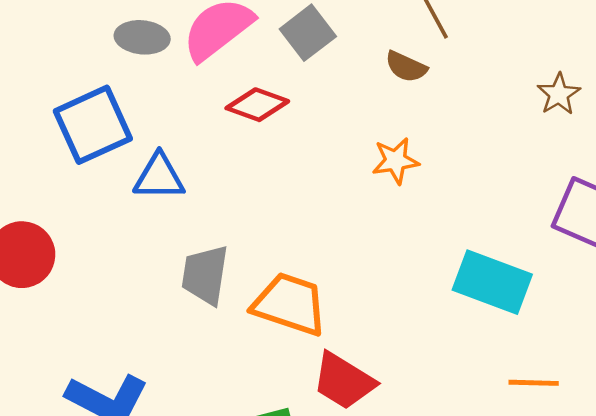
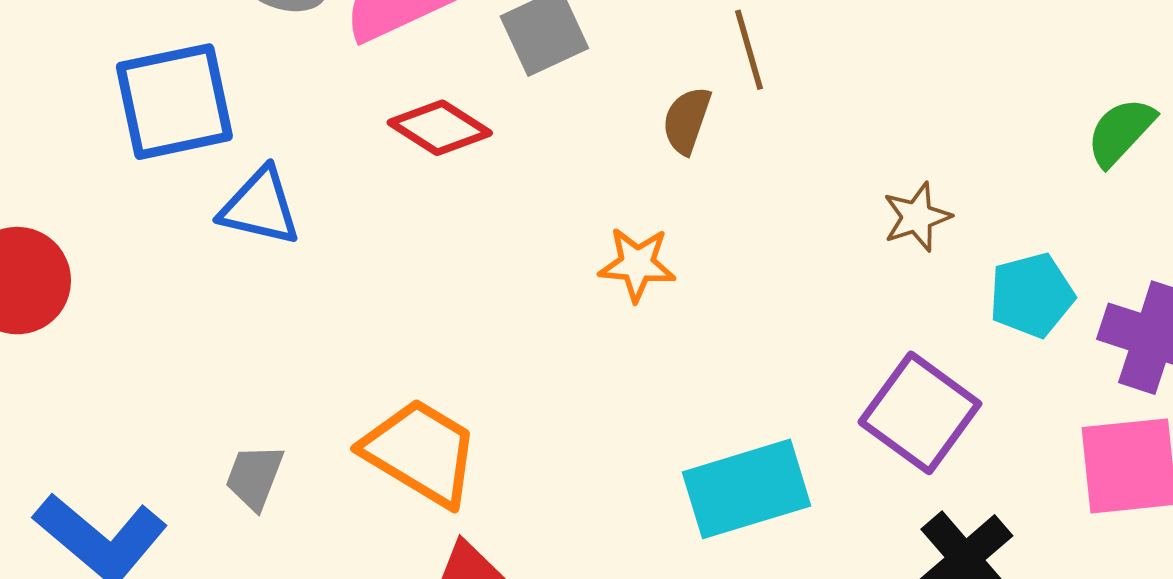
brown semicircle: (406, 67) -> (687, 120), turned 72
gray trapezoid: (205, 275) -> (254, 477), moved, size x0.7
cyan rectangle: (492, 282) -> (747, 489), turned -50

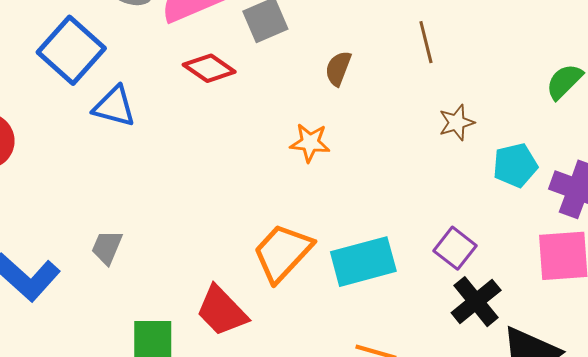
brown line: (749, 50) -> (426, 42), moved
blue square: (174, 102) -> (71, 50), turned -38
purple square: (920, 413) -> (455, 248), moved, size x0.7
orange trapezoid: (421, 452) -> (283, 253), moved, turned -80

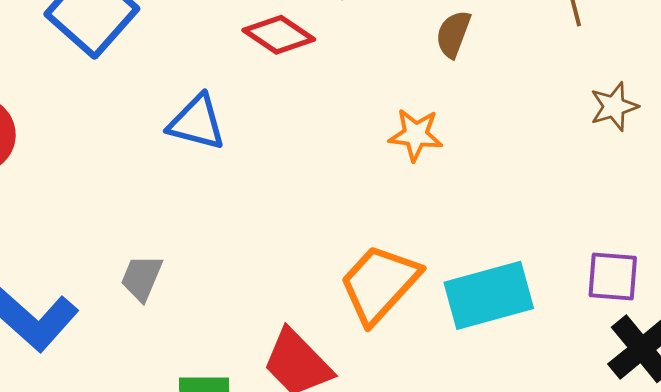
blue triangle: (114, 106) -> (197, 122), moved
purple square: (455, 248) -> (613, 277), turned -33

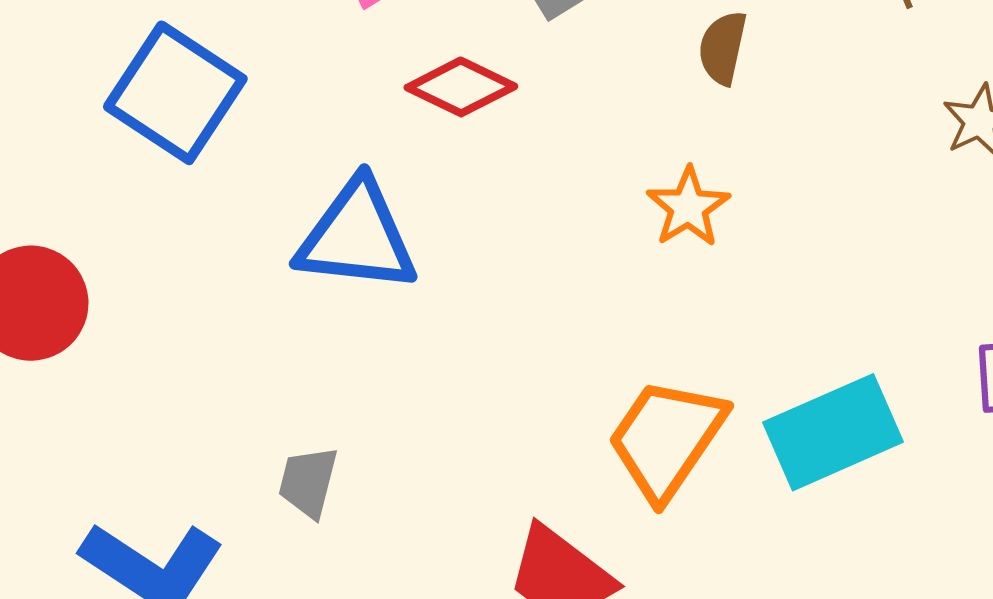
blue triangle: (197, 122) -> (357, 237), size x1.4
orange star: (416, 135) -> (688, 207), turned -30

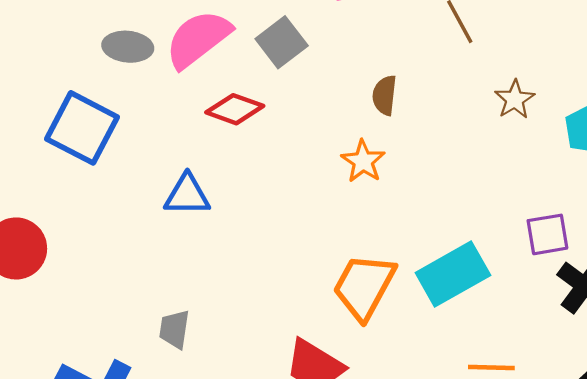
brown semicircle: (723, 48) -> (385, 95), moved
blue triangle: (357, 237) -> (187, 195), size x0.7

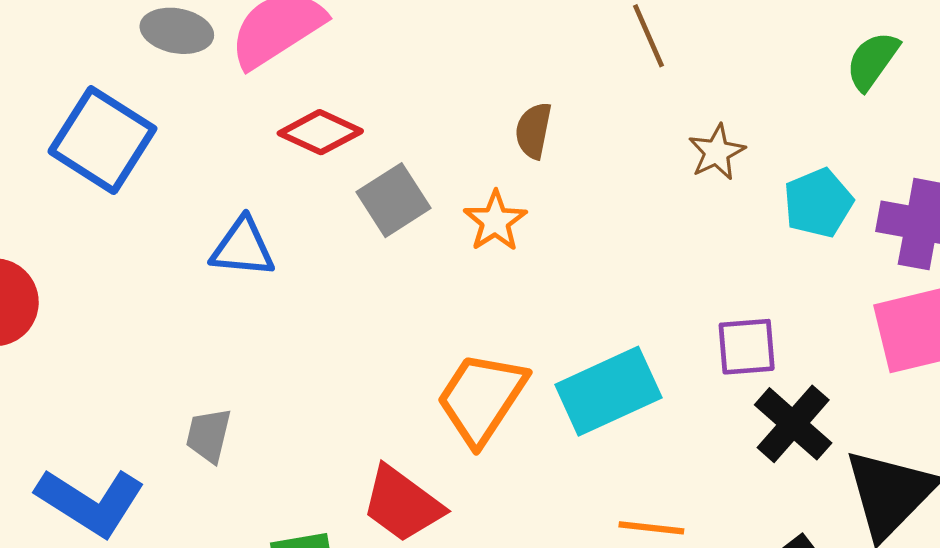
gray square: (282, 42) -> (393, 200), moved

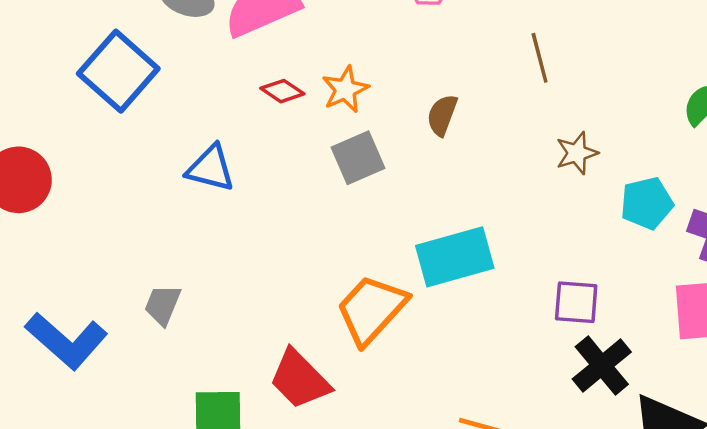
red diamond: (320, 132) -> (282, 91), size x0.7
gray square: (393, 200) -> (358, 158), moved
orange star: (495, 221) -> (345, 89), moved
cyan rectangle: (608, 391) -> (455, 257), moved

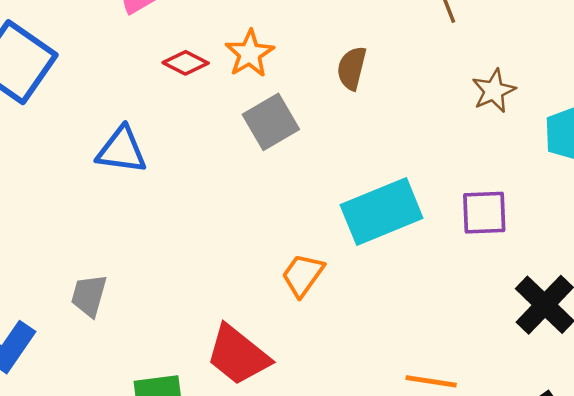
purple square: (576, 302) -> (484, 213), moved
orange trapezoid: (371, 309) -> (303, 275), size x0.6

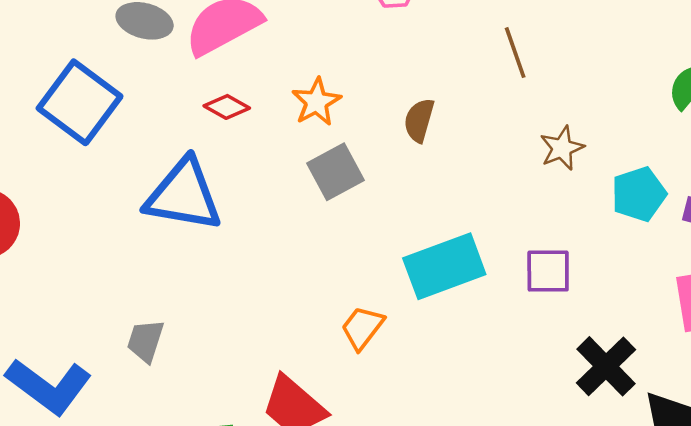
red diamond: (186, 63) -> (227, 107), moved
blue triangle: (122, 150) -> (184, 195), size x1.5

